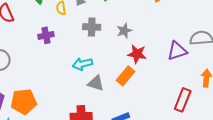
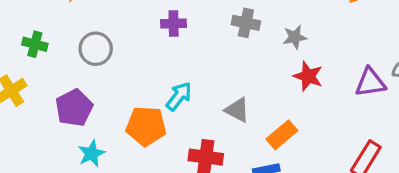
cyan arrow: (82, 64) -> (179, 96), moved, turned 132
orange rectangle: (126, 76) -> (282, 135), moved
orange pentagon: (24, 102) -> (146, 126), moved

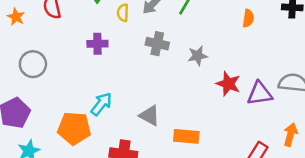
red star: (308, 76) -> (228, 84), moved
orange rectangle: (282, 135) -> (186, 136), turned 45

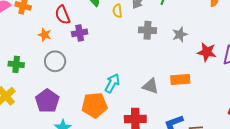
orange star: (16, 17) -> (45, 35), moved
purple cross: (97, 44) -> (80, 33), moved
orange rectangle: (186, 136) -> (180, 80), moved

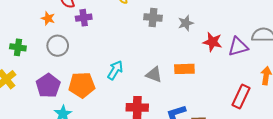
orange pentagon: (95, 105) -> (82, 85), moved

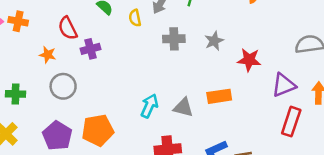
purple triangle: (238, 47) -> (284, 85), moved
cyan arrow: (115, 70) -> (149, 106), moved

